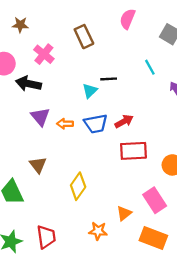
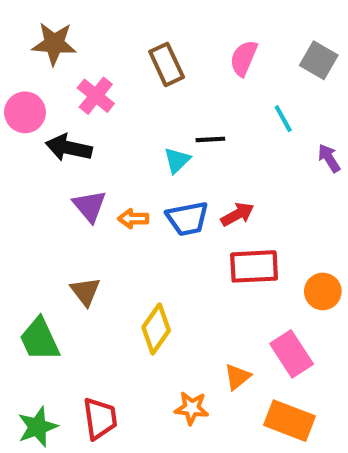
pink semicircle: (128, 19) -> (244, 58), moved
brown star: (20, 25) -> (54, 44), size x1.5

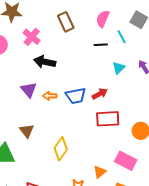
cyan line: (283, 119) -> (122, 37), moved
black line: (210, 139) -> (101, 45), moved
black arrow: (69, 148) -> (45, 62), moved
cyan triangle: (177, 160) -> (119, 68), moved
pink rectangle: (292, 354) -> (126, 161), turned -30

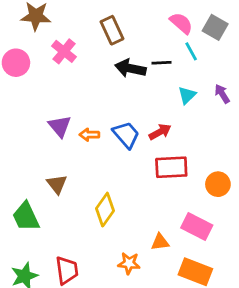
pink semicircle: (103, 19) -> (181, 23), moved, turned 108
black arrow: (45, 62) -> (130, 68), moved
blue trapezoid: (76, 96) -> (126, 135), turned -120
orange triangle: (100, 172) -> (160, 242), turned 32

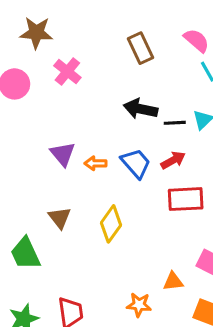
brown rectangle: (112, 30) -> (141, 48), moved
black line: (161, 63) -> (175, 123), moved
black arrow: (130, 68) -> (141, 109), moved
yellow diamond: (105, 210) -> (111, 224), moved

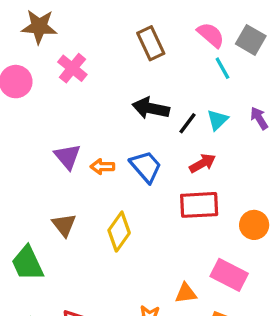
black line: (175, 123) -> (187, 123), turned -50
red arrow: (173, 160) -> (202, 163), moved

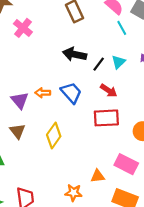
purple triangle: (67, 157) -> (20, 100), moved
red arrow: (202, 163) -> (109, 91), turned 63

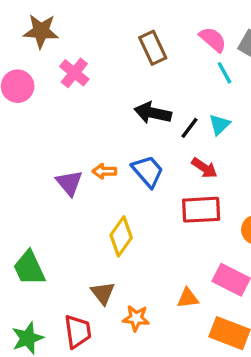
brown triangle: (17, 131) -> (103, 293), moved
orange star: (73, 193) -> (136, 318), moved

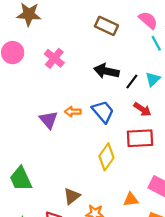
brown rectangle: (153, 48) -> (106, 26), turned -40
pink cross: (74, 73) -> (54, 58), moved
yellow diamond: (121, 236) -> (106, 157), moved
brown triangle: (103, 293) -> (72, 196), turned 30

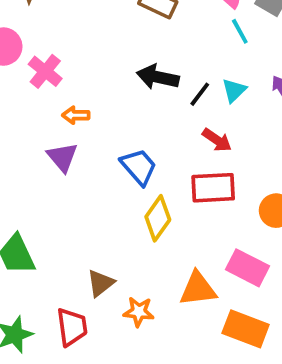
pink cross: (54, 58) -> (45, 71), moved
orange arrow: (73, 112) -> (76, 115), moved
blue trapezoid: (103, 112) -> (139, 167), moved
orange triangle: (131, 200) -> (198, 289), size x1.5

